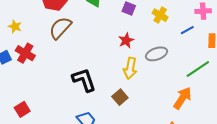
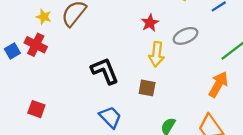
yellow star: (15, 26) -> (44, 17), moved
brown square: (120, 97) -> (147, 88), turned -35
red square: (22, 109) -> (36, 109), turned -35

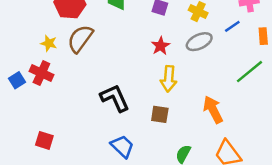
gray ellipse: (186, 36) -> (199, 42), moved
orange arrow: (218, 84) -> (213, 110), moved, turned -55

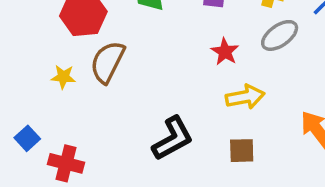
red cross: (41, 73) -> (66, 163), moved
yellow arrow: (169, 79) -> (245, 97), turned -95
black L-shape: (115, 98) -> (173, 138), turned 96

